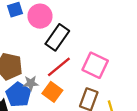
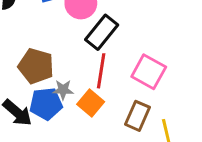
red line: (59, 67) -> (101, 71), turned -45
blue pentagon: (18, 95) -> (46, 104), turned 30

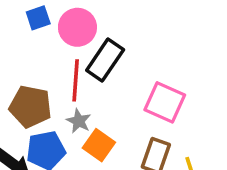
red line: (101, 71) -> (76, 80), moved
gray star: (63, 90) -> (79, 121), moved, turned 30

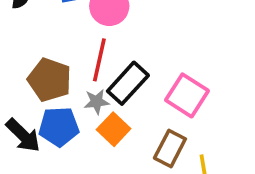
black rectangle: (105, 60) -> (128, 83), moved
gray star: (79, 121) -> (97, 102), turned 30

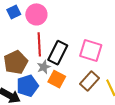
brown pentagon: (50, 80) -> (16, 62), turned -30
brown rectangle: (170, 148) -> (90, 81), turned 30

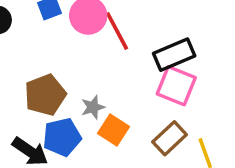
red line: (39, 44) -> (117, 31), moved, turned -30
black rectangle: (58, 53) -> (174, 55), moved, turned 35

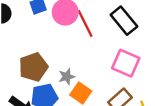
black rectangle: (174, 55) -> (124, 21), moved, turned 72

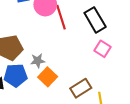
pink square: (126, 63) -> (102, 49), moved, size x0.7

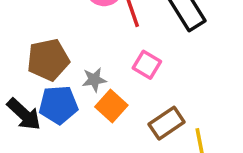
pink square: (102, 49) -> (147, 65), moved

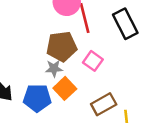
brown pentagon: (48, 60) -> (62, 46), moved
blue pentagon: (58, 105) -> (37, 98), moved

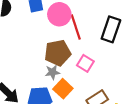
black rectangle: (125, 24) -> (111, 29), turned 50

